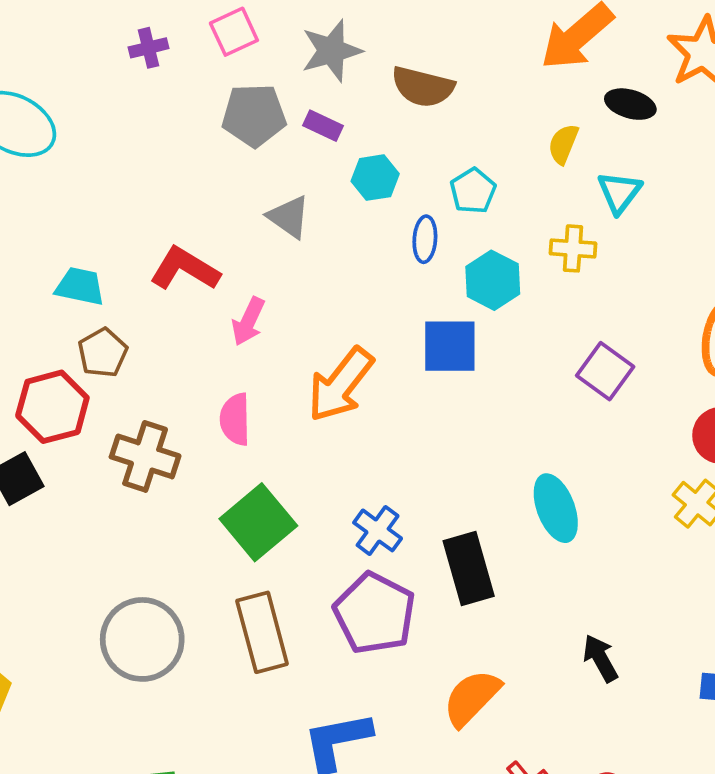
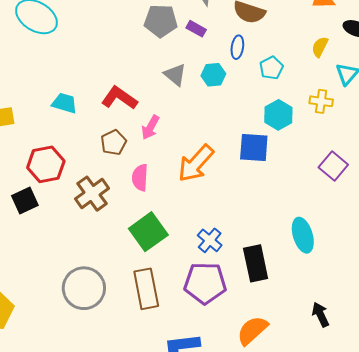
cyan hexagon: (375, 178) -> (213, 75), moved
blue ellipse: (425, 239) -> (237, 47), moved
brown pentagon: (103, 353) -> (114, 143), moved
brown cross: (145, 456) -> (92, 194), turned 32
purple pentagon: (375, 613) -> (205, 283), turned -30

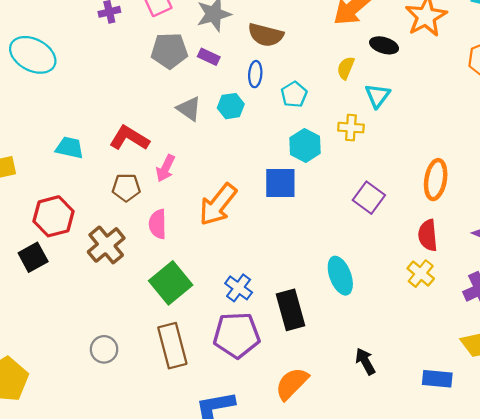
brown pentagon: (114, 143) -> (126, 187), turned 30
gray circle: (84, 288) -> (104, 349), size x0.6

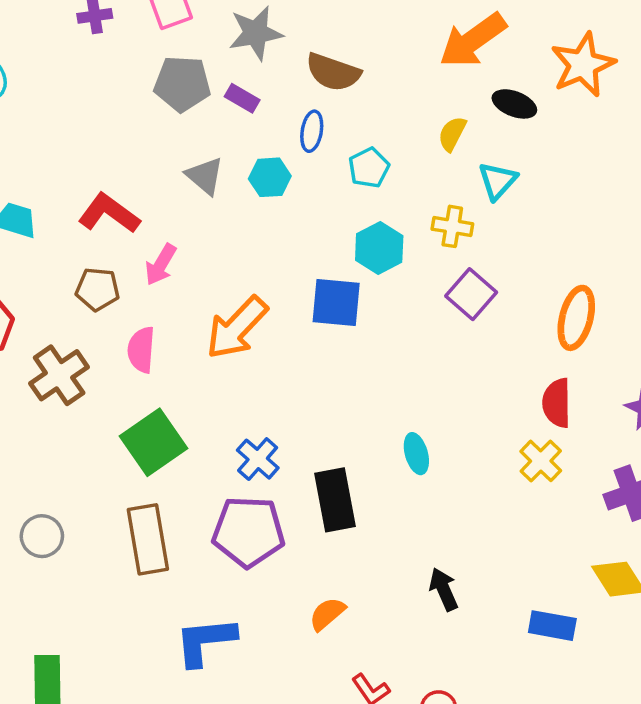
purple square: (369, 198) -> (471, 294), moved
cyan ellipse: (340, 276) -> (416, 454), size x0.7
orange semicircle: (292, 384) -> (327, 614), size x0.7

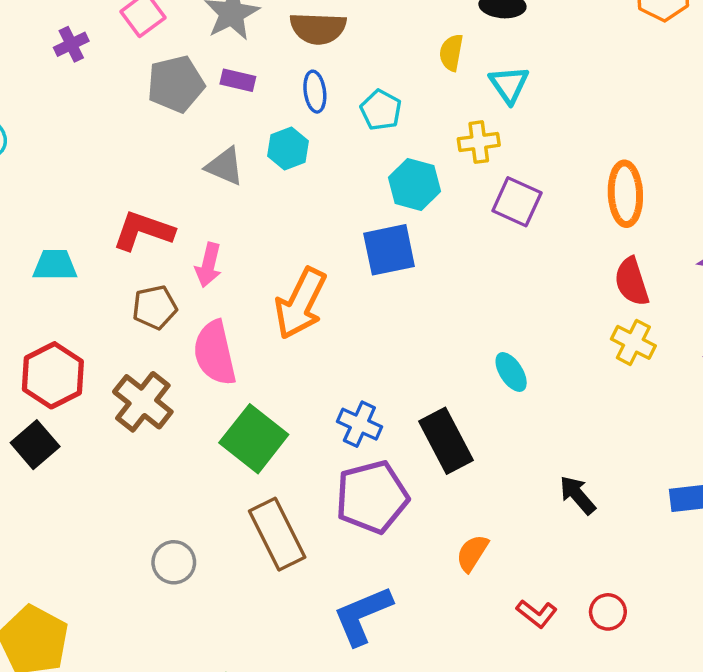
pink semicircle: (141, 350) -> (215, 353), size x1.4

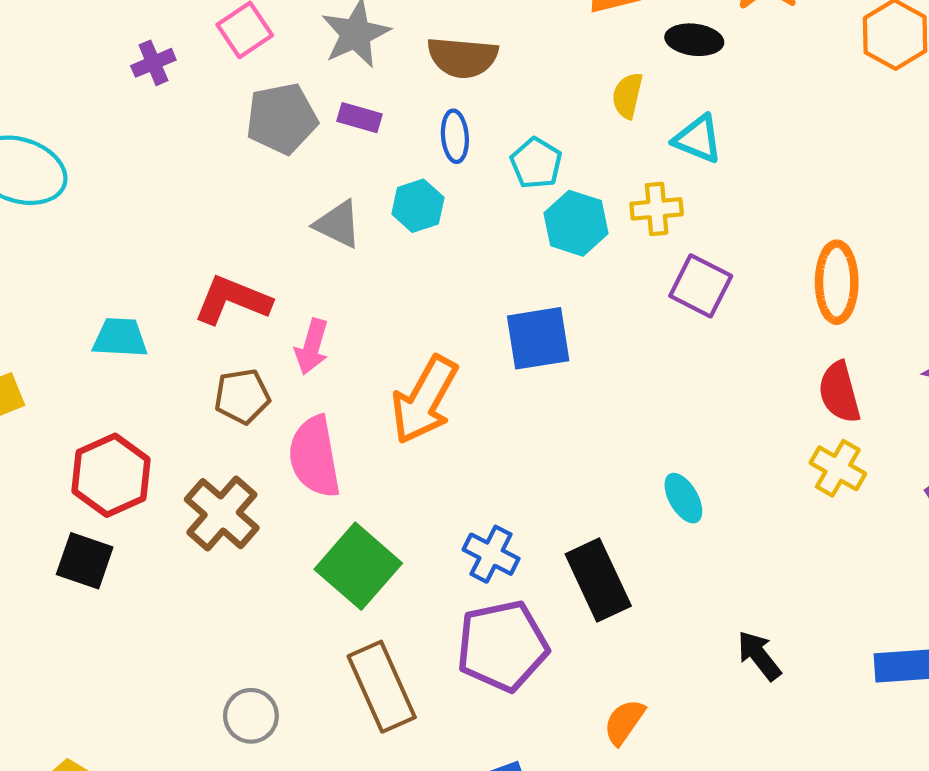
cyan triangle: (509, 85) -> (698, 139), turned -36
cyan hexagon: (414, 184) -> (576, 223), moved
black square: (35, 445) -> (85, 561), turned -33

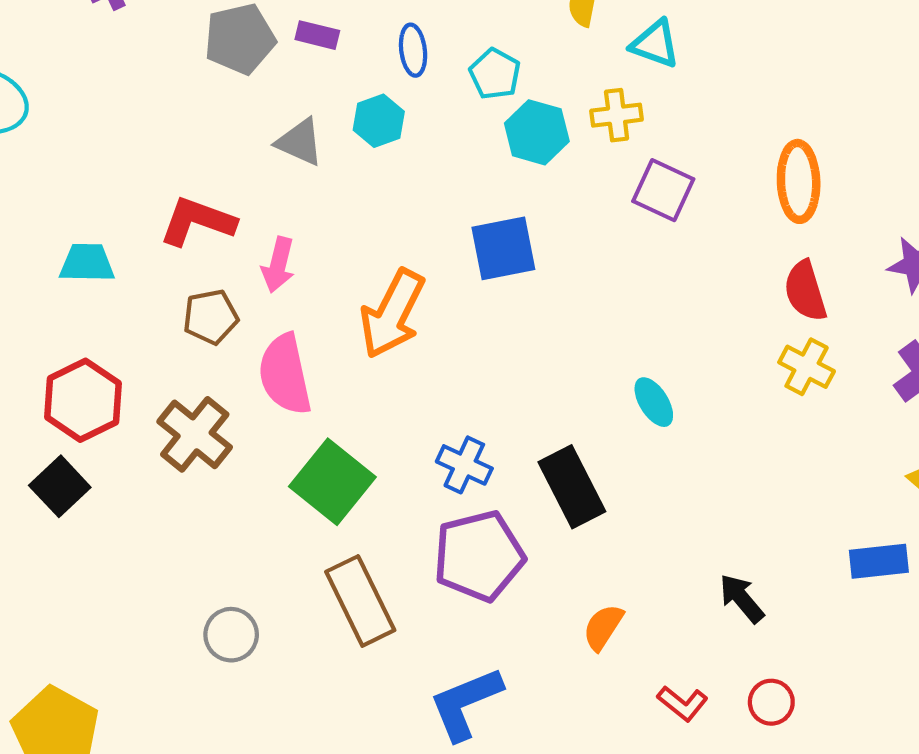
black square: (85, 561) -> (60, 486), turned 30
black arrow: (759, 656) -> (742, 598), moved

